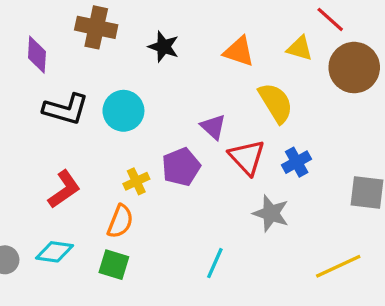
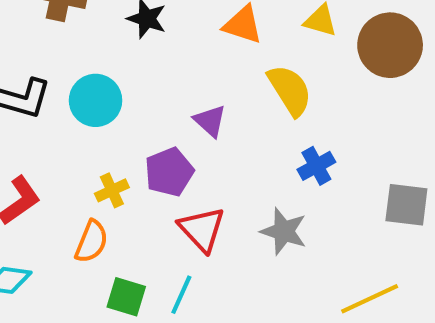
red triangle: (247, 157) -> (202, 229), moved
cyan line: (215, 263) -> (181, 295), moved
green square: (114, 265) -> (126, 297), moved

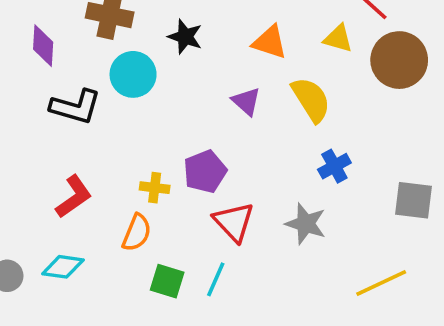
cyan circle: (96, 100) -> (133, 74), moved
purple triangle: (210, 121) -> (246, 101), moved
yellow cross: (112, 190) -> (155, 188), turned 32

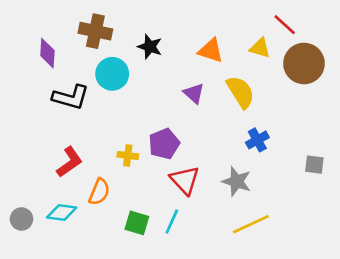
gray square: (414, 200) -> (314, 165), size x0.7
orange semicircle: (137, 233) -> (99, 192), moved
yellow line: (381, 283) -> (251, 224), moved

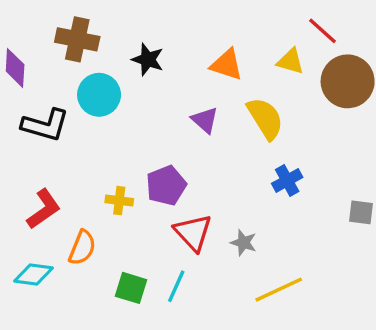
gray star: (237, 181) -> (243, 243), moved, size x0.7

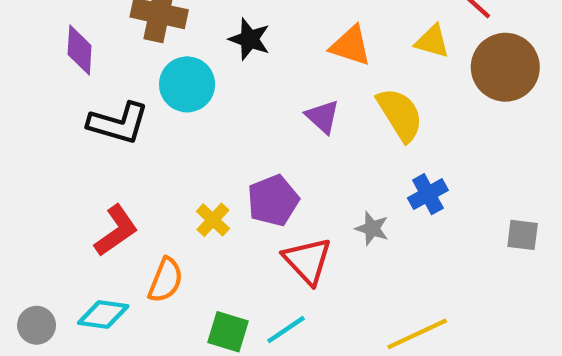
yellow cross: (119, 201) -> (213, 220), turned 36
gray star: (243, 243) -> (372, 228), moved
cyan line: (176, 286) -> (286, 330), turned 32

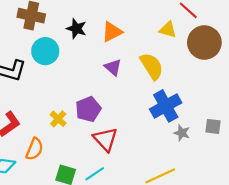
orange triangle: (350, 46) -> (112, 32), moved, turned -45
blue cross: (428, 194) -> (166, 106), size x1.6
gray star: (372, 228) -> (182, 133), moved

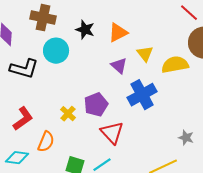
yellow triangle: (168, 30) -> (145, 54), moved, turned 36
yellow semicircle: (152, 66) -> (175, 65), moved, turned -68
blue cross: (166, 106) -> (142, 95), moved
gray star: (182, 133) -> (186, 138), moved

